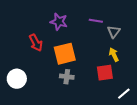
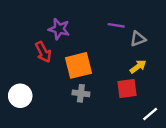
purple star: (59, 22) -> (59, 29), moved
gray triangle: (114, 32) -> (138, 39), turned 32
yellow arrow: (114, 55) -> (138, 67), turned 80

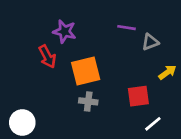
yellow arrow: (138, 67) -> (167, 72), moved
white circle: (20, 96) -> (22, 123), moved
white line: (150, 114) -> (153, 124), moved

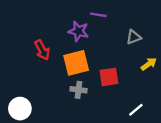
purple line: (126, 28) -> (98, 15), moved
purple star: (64, 31) -> (78, 31), moved
red square: (138, 96) -> (109, 77), moved

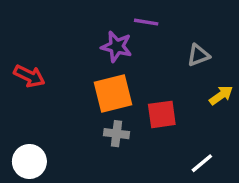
red arrow: (42, 50) -> (29, 76), moved, turned -36

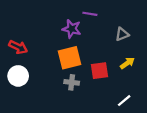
yellow arrow: (221, 95) -> (127, 63), moved
white circle: (29, 161) -> (18, 76), moved

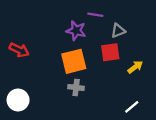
gray triangle: (122, 34) -> (118, 31), moved
red square: (99, 71) -> (110, 52), moved
white circle: (18, 76) -> (18, 100), moved

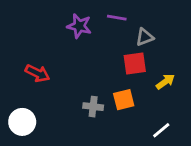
purple star: (76, 31) -> (79, 26), moved
red arrow: (19, 50) -> (37, 73), moved
orange square: (74, 61) -> (124, 100), moved, size x0.7

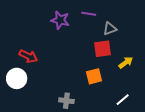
gray cross: (93, 107) -> (66, 101), moved
white circle: (22, 122) -> (17, 78), moved

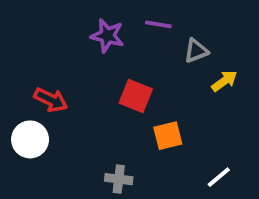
red square: (102, 49) -> (136, 96), moved, turned 30
yellow arrow: (126, 63) -> (224, 81), moved

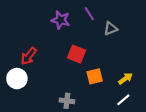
purple line: (158, 24) -> (89, 14), turned 48
yellow arrow: (224, 81) -> (125, 79), moved
red arrow: (51, 100) -> (29, 56), turned 102

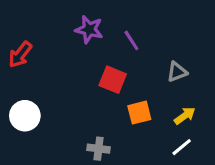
purple line: (89, 14) -> (131, 40), moved
gray triangle: (111, 29) -> (177, 72), moved
red arrow: (29, 56) -> (20, 55), moved

